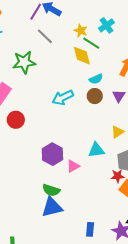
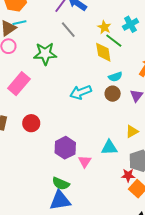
red circle: (16, 120) -> (31, 123), moved
pink triangle: (73, 166) -> (85, 161), turned -32

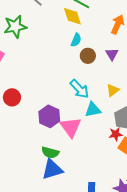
cyan semicircle: (115, 77) -> (76, 40), moved, turned -40
cyan arrow: (81, 92) -> (79, 89), moved, turned -105
pink triangle: (85, 161) -> (71, 127), size x1.6

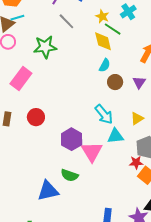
blue triangle: (52, 169) -> (48, 191), moved

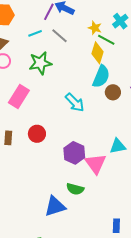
cyan line: (17, 18) -> (35, 33), moved
yellow diamond: (103, 41) -> (98, 53), turned 35
cyan semicircle: (105, 65) -> (101, 76), size x1.6
cyan arrow: (104, 114) -> (75, 102), moved

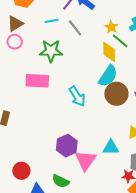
yellow diamond: (98, 53) -> (109, 52), turned -30
brown circle: (113, 92) -> (116, 94), size x1.5
pink rectangle: (19, 96) -> (37, 81), moved, turned 50
red circle: (37, 134) -> (21, 171), moved

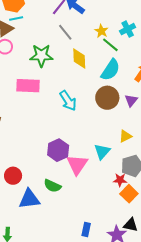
cyan line: (52, 21) -> (16, 18), moved
yellow diamond: (109, 52) -> (79, 58), moved
cyan semicircle: (108, 76) -> (110, 70), moved
cyan triangle: (111, 147) -> (102, 151), turned -48

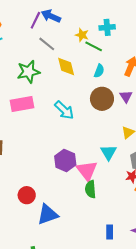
cyan cross: (128, 29) -> (107, 27), turned 35
cyan semicircle: (110, 70) -> (99, 71), size x0.6
green semicircle: (52, 186) -> (90, 189), moved, turned 72

